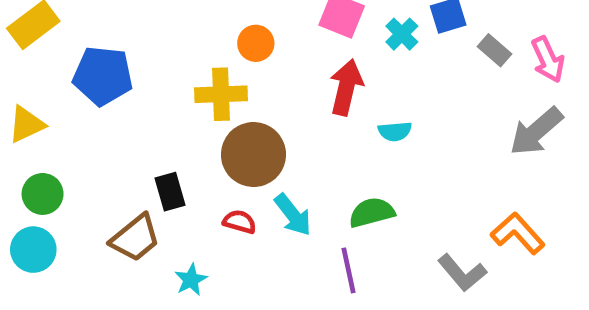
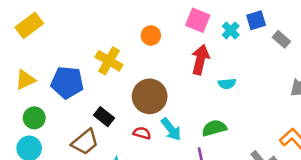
blue pentagon: (103, 76) -> (67, 82), moved
yellow cross: (221, 94) -> (109, 61), moved, turned 32
black rectangle: (170, 192) -> (104, 117), turned -36

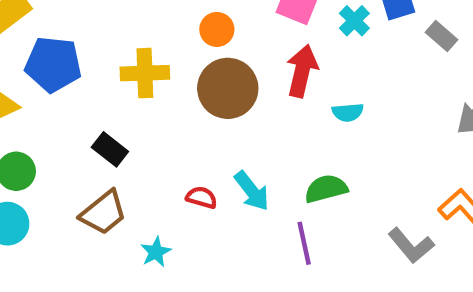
yellow cross: (109, 61) -> (145, 73), turned -32
blue pentagon: (67, 82) -> (53, 64), moved
brown circle: (150, 96) -> (228, 88), moved
black rectangle: (104, 117) -> (110, 149), moved

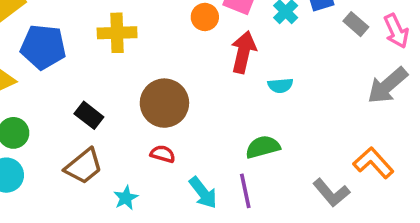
orange circle: (217, 29) -> (205, 17), moved
yellow cross: (145, 73) -> (117, 33), moved
brown circle: (228, 88) -> (164, 103), moved
cyan arrow: (252, 191) -> (203, 193), moved

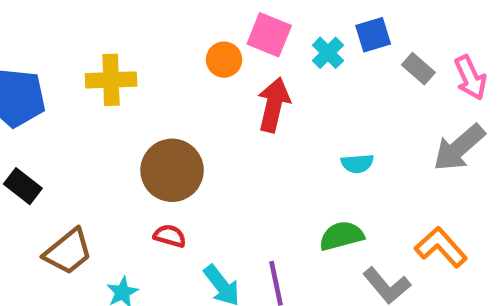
cyan semicircle: (280, 85) -> (357, 164), moved
black rectangle: (89, 115) -> (23, 186), moved
green semicircle: (263, 147) -> (342, 236), moved

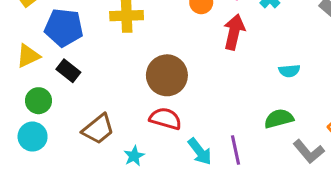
black rectangle: (23, 186) -> (68, 71), moved
red semicircle: (170, 236) -> (165, 119), size x1.5

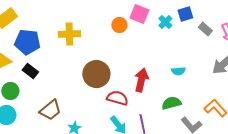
red arrow: (234, 32) -> (141, 80), moved
red semicircle: (165, 119) -> (117, 98), moved

